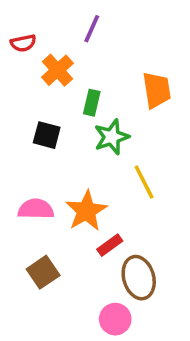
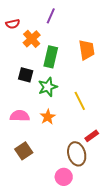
green rectangle: (92, 103) -> (51, 57), size x1.5
green star: (112, 137) -> (48, 87), moved
orange star: (86, 211) -> (48, 117), size x0.7
red rectangle: (110, 245) -> (92, 136), moved

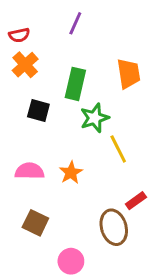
orange cross: (32, 39) -> (25, 65), moved
green star: (48, 87) -> (95, 118), moved
brown square: (24, 151) -> (35, 223), turned -30
pink circle: (64, 177) -> (71, 261), moved

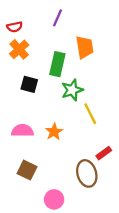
orange trapezoid: (129, 74) -> (85, 47), moved

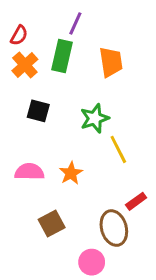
red semicircle: (15, 27) -> (19, 35), turned -49
green rectangle: (57, 64) -> (62, 56), moved
brown square: (27, 170) -> (52, 224), moved, turned 36
pink circle: (54, 199) -> (92, 262), moved

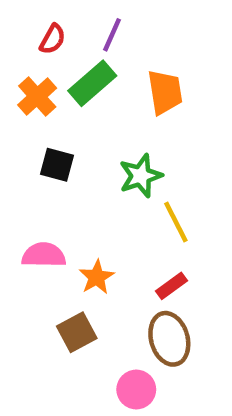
red semicircle: (19, 35) -> (53, 39), moved
green rectangle: (62, 56) -> (92, 83), turned 36
orange star: (71, 173) -> (97, 277), moved
red rectangle: (136, 201) -> (172, 286), moved

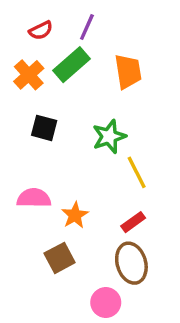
red semicircle: (53, 39) -> (41, 30), turned 35

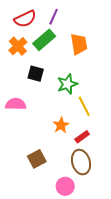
red semicircle: (41, 30) -> (25, 19), size x1.5
black square: (44, 128) -> (36, 74), moved
pink semicircle: (34, 198) -> (16, 104), moved
orange star: (75, 215) -> (61, 125), moved

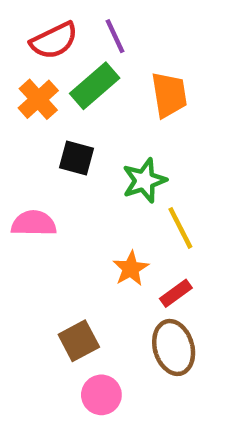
purple line: (54, 17) -> (115, 36), turned -49
pink circle: (65, 186) -> (101, 395), moved

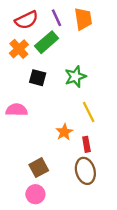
orange trapezoid: (169, 95) -> (83, 19), moved
green star: (144, 181) -> (75, 77), moved
red rectangle: (176, 293) -> (86, 144), turned -64
pink circle: (101, 395) -> (35, 194), moved

